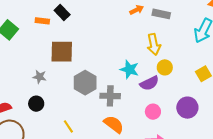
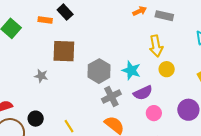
gray hexagon: (85, 83) -> (99, 71), moved
purple semicircle: (149, 83) -> (143, 93), moved
gray cross: (110, 96) -> (111, 96), turned -30
black circle: (36, 104) -> (36, 119), moved

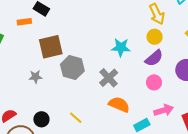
yellow arrow: (156, 46) -> (157, 14), moved
gray hexagon: (99, 71) -> (72, 68), moved
purple semicircle: (143, 93) -> (154, 58), moved

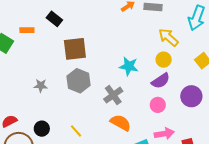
yellow arrow: (157, 14) -> (168, 37), turned 150
orange rectangle: (24, 22) -> (27, 30), moved
brown square: (51, 47) -> (75, 49), moved

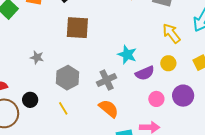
yellow circle: (164, 60) -> (168, 63), moved
gray hexagon: (78, 81) -> (67, 78), moved
purple semicircle: (161, 81) -> (145, 73), moved
pink circle: (158, 105) -> (156, 99), moved

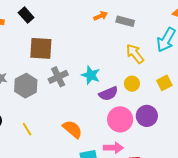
gray hexagon: (67, 78) -> (26, 86), moved
gray cross: (107, 80) -> (58, 77), moved
pink circle: (156, 99) -> (120, 119), size x1.6

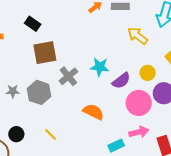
black rectangle: (26, 15) -> (33, 24), moved
yellow circle: (132, 84) -> (148, 73), moved
orange semicircle: (72, 129) -> (93, 112), moved

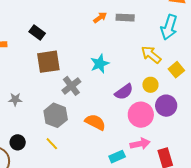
yellow arrow: (138, 36) -> (151, 55), moved
cyan star: (100, 67) -> (100, 64), moved, turned -30
gray hexagon: (39, 92) -> (56, 115), moved

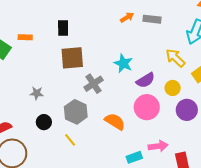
black rectangle: (37, 32) -> (63, 28), turned 49
cyan star: (100, 64) -> (123, 63), turned -30
purple semicircle: (124, 92) -> (146, 80), moved
pink circle: (141, 115) -> (147, 107), moved
black circle: (18, 142) -> (44, 122), moved

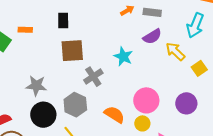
purple semicircle: (146, 80) -> (152, 36), moved
yellow circle: (173, 88) -> (142, 123), moved
gray star: (37, 93) -> (36, 86), size x1.5
black circle: (44, 122) -> (43, 115), size x1.6

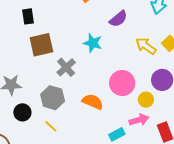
yellow arrow: (175, 51) -> (146, 46), moved
black circle: (43, 115) -> (22, 112), size x0.7
yellow circle: (142, 123) -> (146, 100), moved

